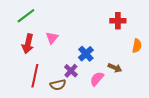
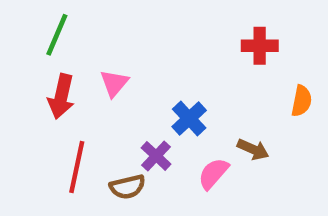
green line: (26, 16) -> (57, 35), turned -30

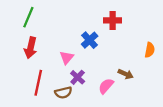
red cross: (260, 46) -> (113, 20), moved
pink triangle: (114, 83) -> (67, 58), moved
blue cross: (189, 118) -> (90, 40), moved

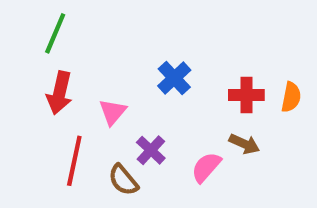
red cross: (113, 20) -> (246, 95), moved
pink triangle: (67, 58) -> (113, 112), moved
brown semicircle: (63, 93) -> (123, 180), turned 63

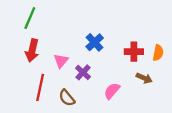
brown arrow: (244, 144) -> (144, 78), moved
purple cross: (151, 150) -> (83, 72), moved

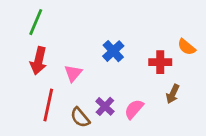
orange semicircle: (158, 53) -> (187, 47), moved, turned 119
purple cross: (83, 72) -> (105, 106), moved
brown arrow: (144, 78) -> (173, 94), turned 91

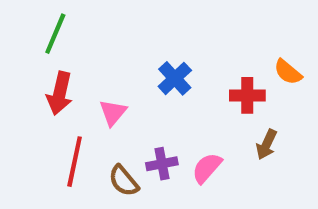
purple cross: (105, 106) -> (162, 164), turned 36

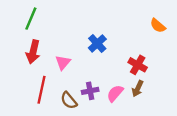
orange semicircle: (288, 72) -> (158, 26), moved
red cross: (247, 95) -> (138, 65), moved, turned 30
brown arrow: (267, 145) -> (138, 89), moved

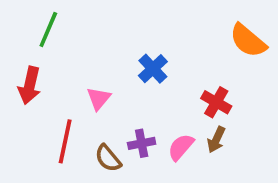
orange semicircle: (158, 26) -> (248, 41), size x1.5
red arrow: (33, 52) -> (30, 85), moved

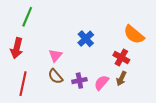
orange semicircle: (248, 41) -> (134, 35), moved
red line: (65, 141) -> (23, 84), moved
brown semicircle: (108, 158) -> (55, 76), moved

